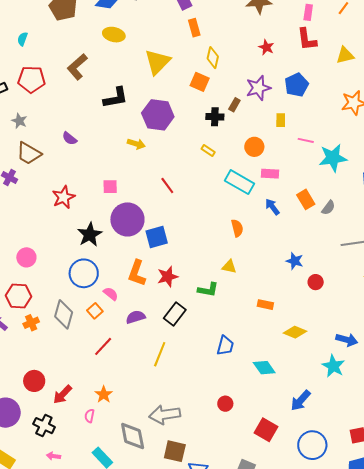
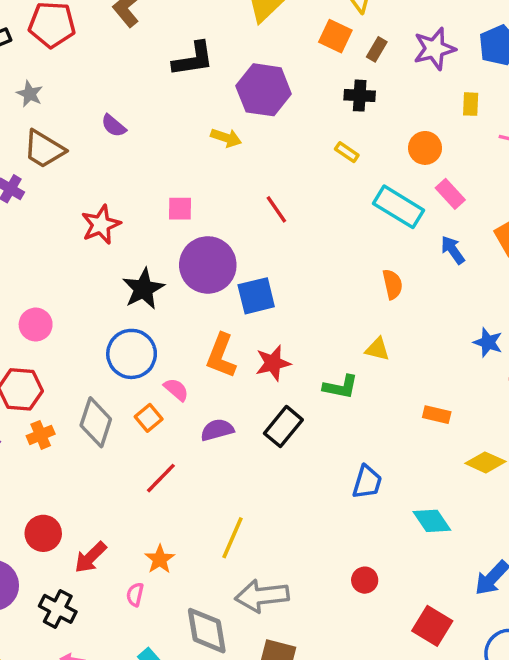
brown rectangle: (234, 105) -> (377, 49), moved
pink rectangle: (270, 174) -> (450, 194), turned 42
yellow line: (160, 354) -> (233, 538), moved

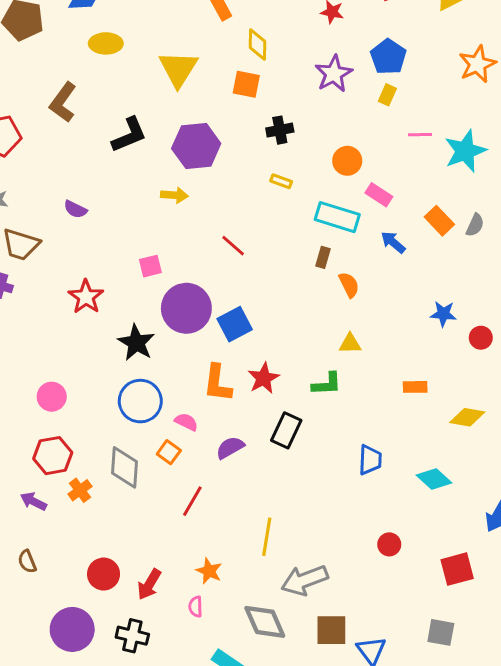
brown rectangle: (377, 49) -> (323, 257), moved
yellow rectangle: (471, 104) -> (387, 95), moved, turned 36
red square: (432, 626) -> (457, 569), turned -32

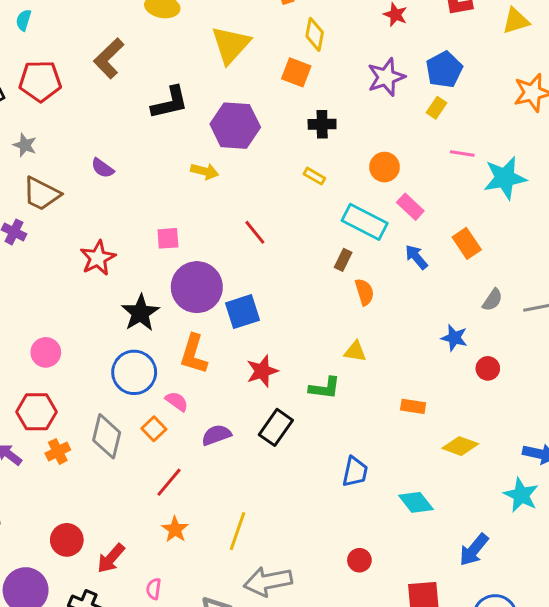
gray semicircle: (475, 225) -> (492, 300), moved
orange L-shape: (217, 383) -> (194, 354), moved
orange star: (209, 571) -> (175, 529), moved

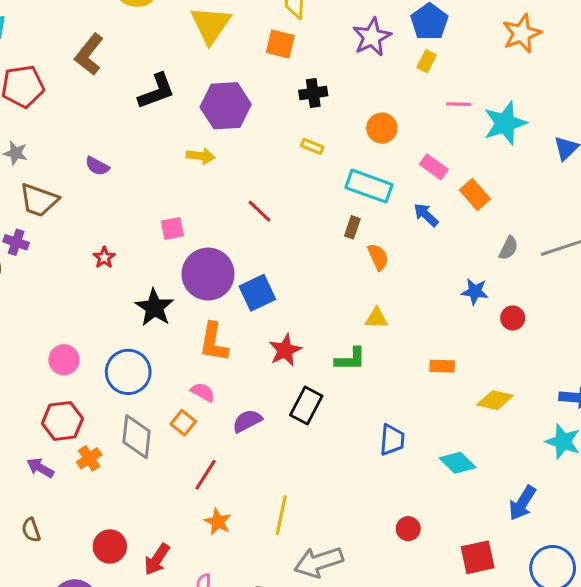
pink rectangle: (410, 207) -> (434, 167), moved
red star: (98, 258) -> (104, 258), size x0.6
blue circle: (134, 372) -> (128, 372), moved

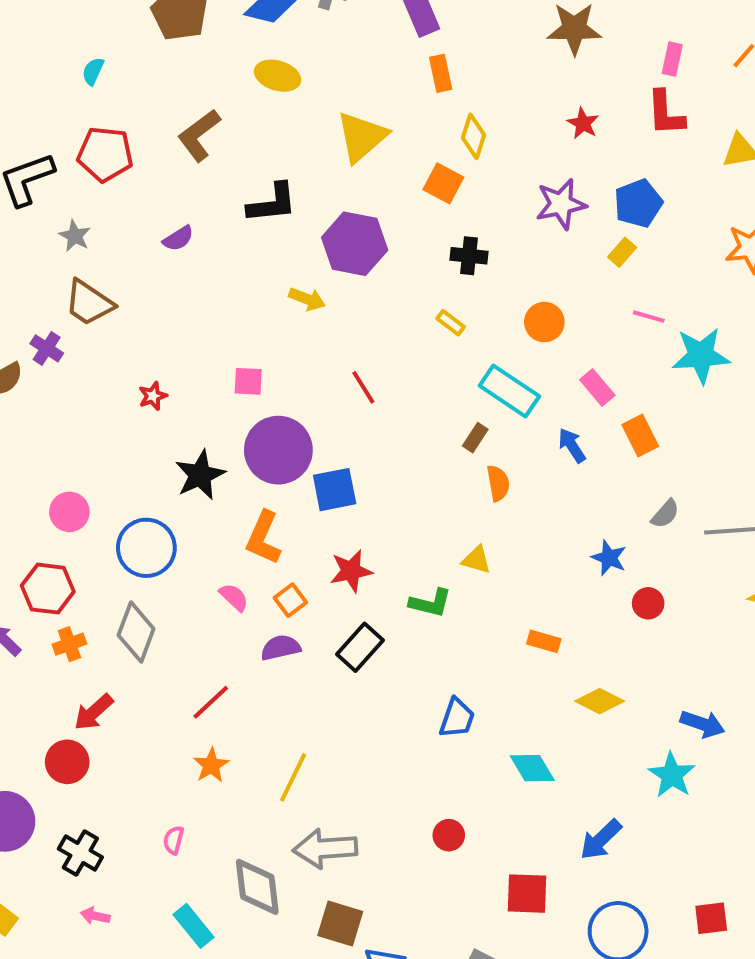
purple semicircle: (97, 166) -> (178, 238), moved, turned -75
orange square: (183, 423) -> (290, 600), moved
red arrow: (157, 559) -> (94, 712), moved

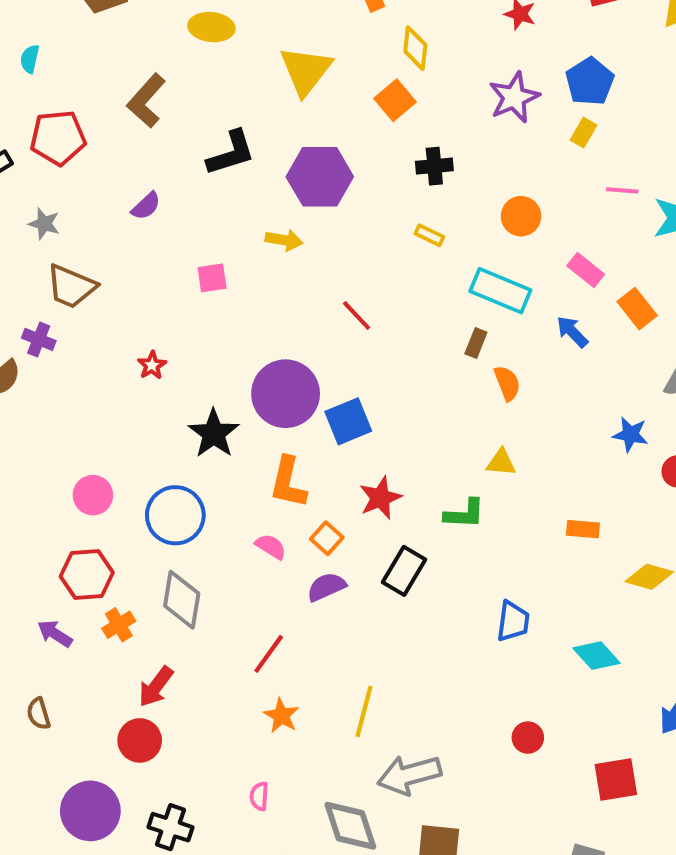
orange square: (443, 183) -> (395, 100), turned 33
pink square: (248, 381) -> (212, 278), moved

